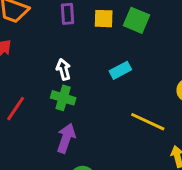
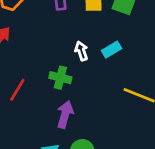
white arrow: (64, 69) -> (81, 51), moved

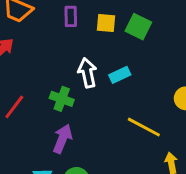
white arrow: (81, 51) -> (87, 73), size x1.4

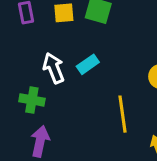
yellow line: (144, 127) -> (122, 114), turned 64

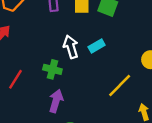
yellow line: (122, 114) -> (120, 86), turned 48

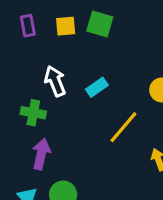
cyan rectangle: (97, 46) -> (97, 87), moved

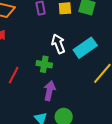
cyan rectangle: (97, 87) -> (85, 48), size x1.6

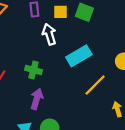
white arrow: (58, 44) -> (49, 34), moved

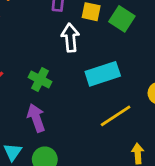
purple arrow: (37, 99) -> (36, 118), turned -48

